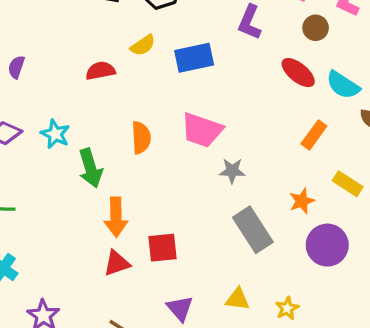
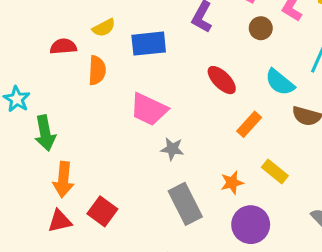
red ellipse: (298, 73) -> (222, 80), moved
orange semicircle: (141, 138) -> (97, 70), moved
red square: (163, 248) -> (102, 211), turned 36

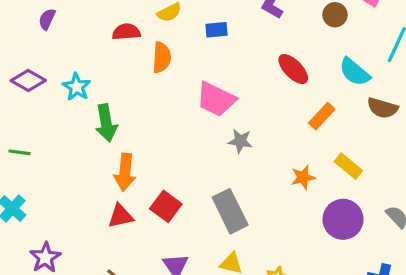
blue rectangle: (149, 44) -> (217, 30), size x0.6
gray rectangle: (185, 204) -> (230, 211), moved
purple circle: (251, 225) -> (343, 219), moved

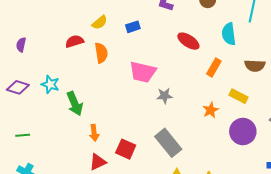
cyan semicircle: (355, 72) -> (229, 34), turned 55
brown semicircle: (383, 108) -> (255, 66), moved
orange arrow: (125, 172) -> (94, 133), size x0.7

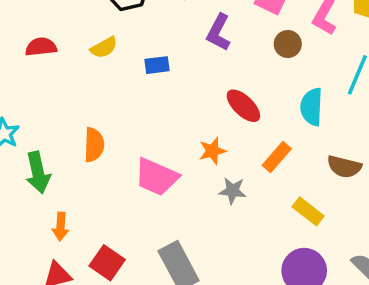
red semicircle: (74, 41) -> (41, 47), moved
orange semicircle: (101, 53) -> (94, 145), moved
pink trapezoid: (143, 72) -> (157, 177), moved
gray star: (165, 96) -> (233, 191), moved
orange star: (211, 110) -> (212, 151), moved

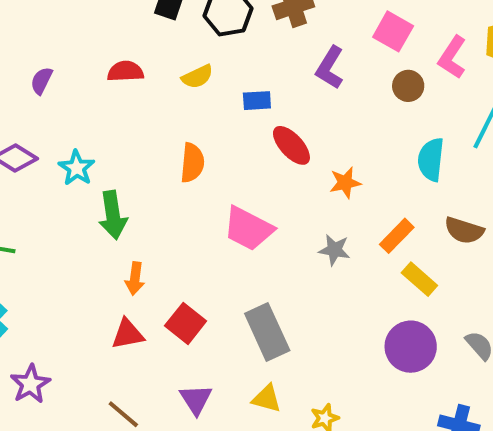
red ellipse: (243, 106) -> (291, 145), moved
orange semicircle: (94, 145) -> (192, 163), moved
orange star: (212, 151) -> (345, 183), moved
orange rectangle: (277, 157) -> (397, 236), moved

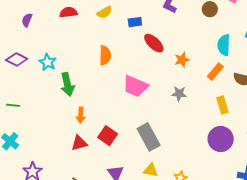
orange rectangle: (397, 236) -> (215, 72), moved
yellow rectangle: (419, 279) -> (222, 105), turned 36

